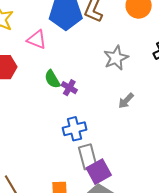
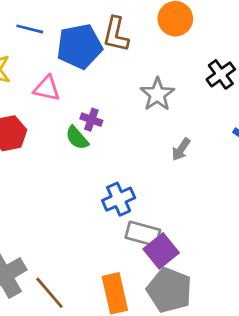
purple cross: (69, 88) -> (91, 120), moved
gray rectangle: (88, 157) -> (143, 234), turned -50

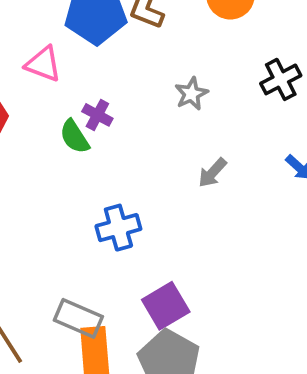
gray star: (157, 94) -> (191, 94), size x0.7
gray rectangle: (143, 234) -> (78, 318), moved

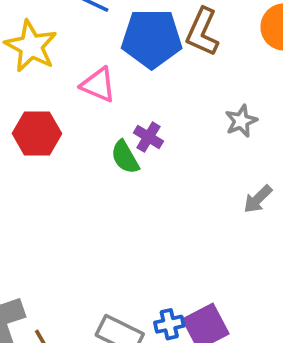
blue cross: (118, 228) -> (169, 324), moved, size x0.7

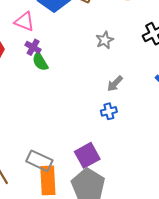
purple cross: (148, 137) -> (33, 47), moved
blue cross: (169, 324) -> (109, 111), moved

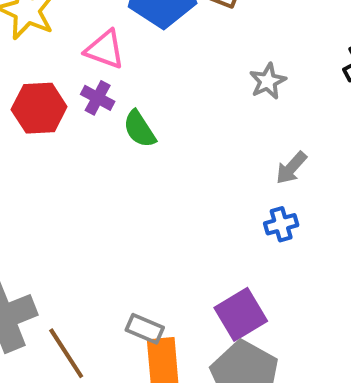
purple cross: (33, 47) -> (98, 98), moved
gray rectangle: (39, 161) -> (145, 329), size x0.7

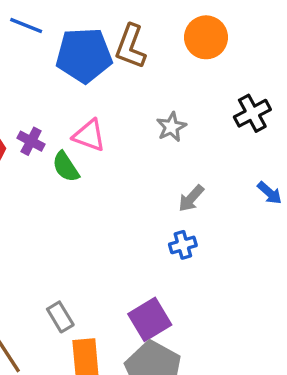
pink triangle: (105, 49) -> (89, 135), moved
gray rectangle: (145, 329) -> (60, 317), moved, turned 36

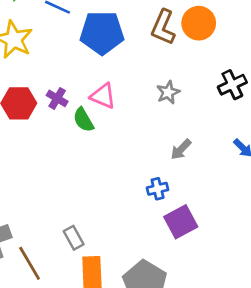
brown L-shape: (131, 46) -> (163, 27), moved
blue cross: (183, 245) -> (158, 189), moved
purple square: (150, 319) -> (181, 222), moved

